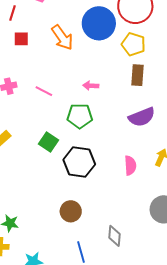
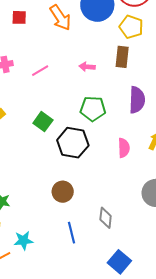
brown rectangle: (137, 75) -> (122, 57), moved
pink line: (44, 91) -> (40, 71), turned -60
green pentagon: (80, 116) -> (93, 109), moved
purple semicircle: (142, 117) -> (137, 100), turned -68

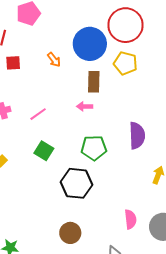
orange arrow: (60, 18) -> (54, 60), size x0.6
brown rectangle: (122, 57) -> (94, 82), moved
green square: (43, 122) -> (44, 151), moved
pink semicircle: (124, 148) -> (130, 219), moved

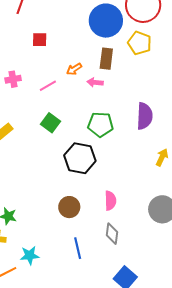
orange arrow: (54, 60) -> (74, 69), moved, turned 91
red square: (13, 63) -> (40, 40), moved
pink semicircle: (130, 219) -> (110, 201), moved

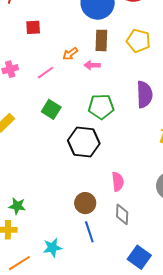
yellow pentagon: (140, 43) -> (138, 41), moved
brown circle: (69, 207) -> (85, 203), moved
cyan star: (30, 255) -> (52, 248), moved

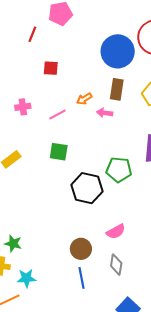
green pentagon: (101, 107) -> (119, 170), moved
green square: (51, 109) -> (59, 152), turned -30
pink semicircle: (118, 182) -> (116, 232), turned 60
cyan star: (52, 248) -> (26, 278), moved

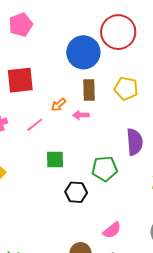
red square: (51, 68) -> (20, 80), size x1.8
green square: (59, 152) -> (55, 160), moved
black hexagon: (87, 188) -> (76, 192), size x0.7

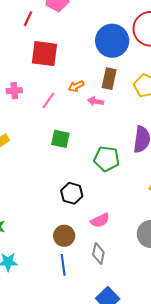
pink line: (35, 125) -> (48, 100), turned -30
black hexagon: (76, 192) -> (72, 193), moved

